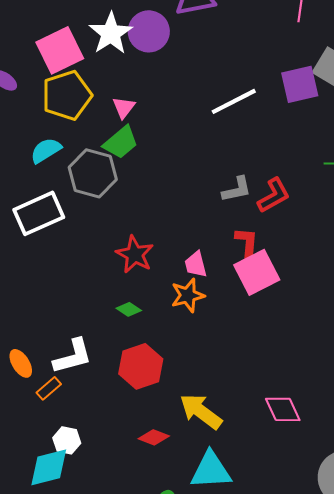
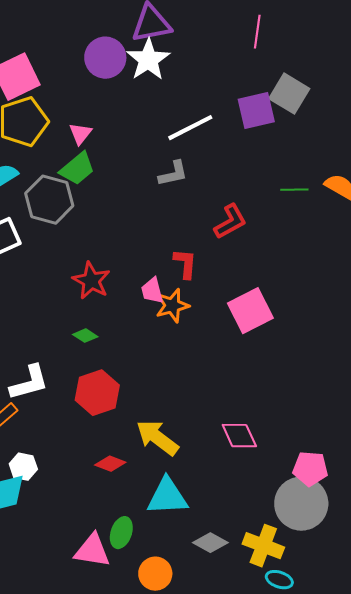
white star: (111, 33) -> (148, 60), moved
gray L-shape: (237, 189) -> (173, 174), moved
red L-shape: (247, 242) -> (185, 264), moved
pink square: (257, 272) -> (250, 311), moved
orange star: (188, 295) -> (172, 306), moved

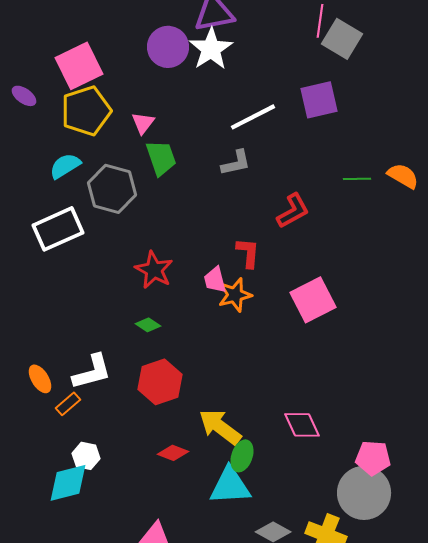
gray square: (289, 94) -> (342, 39), moved
green trapezoid: (77, 169) -> (161, 158), moved, turned -69
green ellipse: (121, 533) -> (242, 456), moved

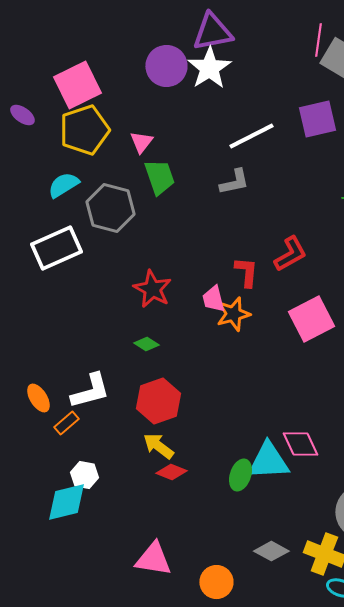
red L-shape: (293, 211) -> (290, 254), moved
yellow arrow: (220, 427) -> (158, 446), moved, size x0.7
cyan triangle: (230, 486) -> (268, 461), moved

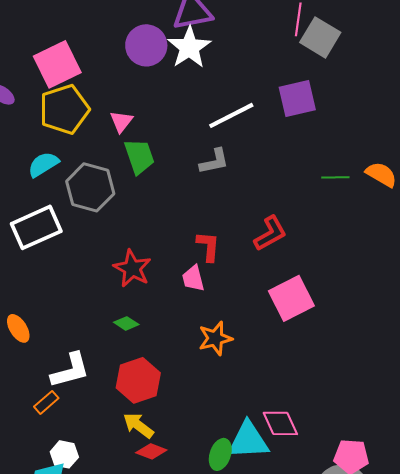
red L-shape: (246, 272) -> (208, 246), moved
orange star: (233, 314) -> (215, 338), moved
orange ellipse: (38, 398) -> (18, 328), moved

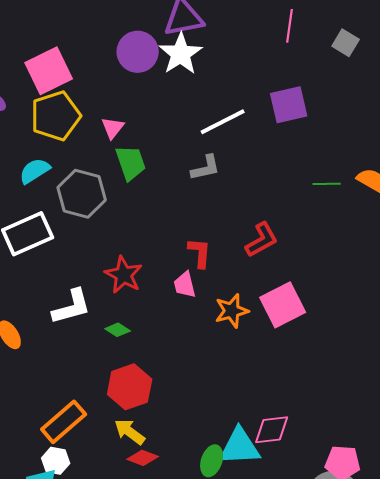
gray square: (320, 37) -> (346, 43), moved, size x0.7
orange star: (215, 338) -> (232, 311), moved
white L-shape: (70, 370) -> (72, 307), moved
orange rectangle: (46, 402) -> (64, 422), moved, size x1.8
pink diamond: (280, 423) -> (272, 430), turned -72

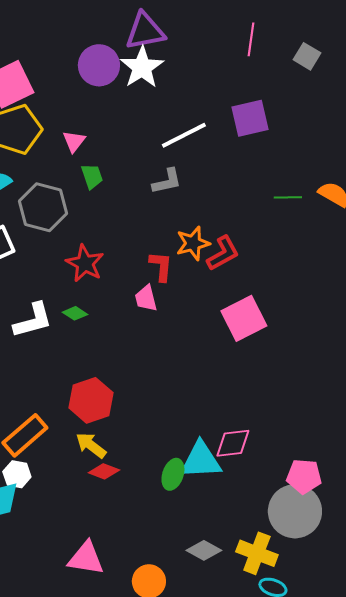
green trapezoid: (131, 163) -> (92, 176), size x0.7
red star: (124, 275) -> (85, 263), moved
orange star: (232, 311) -> (193, 243), moved
green diamond: (118, 330) -> (75, 313), moved

